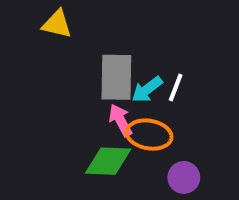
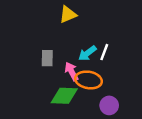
yellow triangle: (57, 24) -> (68, 14), moved, turned -36
gray rectangle: (116, 77) -> (47, 58), moved, size x0.6

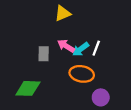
pink arrow: (72, 71) -> (66, 46), moved, turned -30
green diamond: (64, 96) -> (28, 88), moved

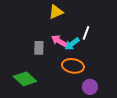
white line: (96, 48) -> (86, 33), moved
green diamond: (28, 88) -> (25, 79), turned 40

